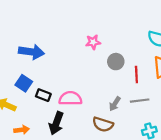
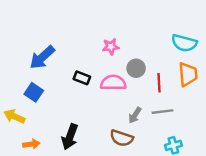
blue arrow: (31, 52) -> (42, 57), turned 130
black rectangle: (43, 95) -> (82, 78), moved
pink semicircle: (70, 98) -> (113, 83), moved

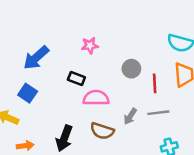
pink star: (111, 47) -> (90, 45), moved
pink semicircle: (113, 83) -> (96, 98), moved
brown semicircle: (122, 138) -> (102, 131), moved

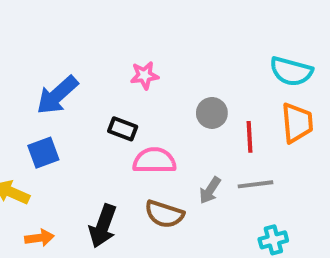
blue square: (28, 93) -> (43, 153), turned 36

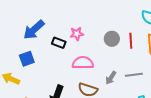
pink star: (144, 75) -> (77, 34), moved
black rectangle: (123, 129) -> (59, 43), moved
red line: (250, 137) -> (131, 41), moved

